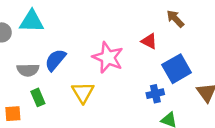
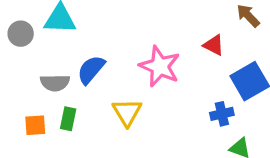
green rectangle: (38, 97) -> (68, 119), turned 35
orange square: (13, 114) -> (35, 125), moved

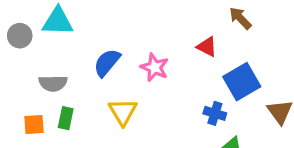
pink star: (160, 66) -> (155, 67), size x0.7
blue semicircle: (91, 70) -> (107, 63), moved
blue cross: (222, 114) -> (215, 113), turned 30

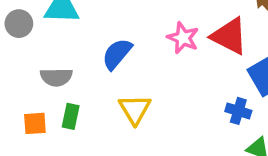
red triangle: (207, 47) -> (229, 36), size x1.6
pink star: (155, 67) -> (183, 38), moved

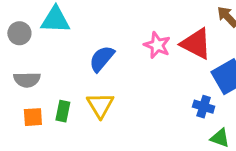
gray semicircle: (56, 77) -> (27, 80), moved
yellow triangle: (135, 109) -> (100, 105), moved

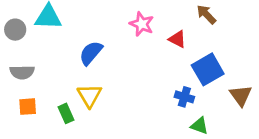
red triangle: (196, 44) -> (177, 39), size x0.6
pink star: (157, 45) -> (142, 24), moved
green rectangle: (63, 111) -> (66, 113), moved, turned -36

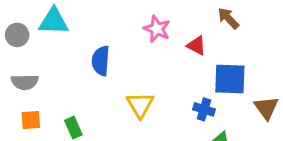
blue semicircle: (91, 53) -> (101, 61), turned -36
blue square: (208, 69) -> (230, 79), turned 32
yellow triangle: (89, 96) -> (140, 105), moved

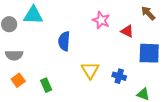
blue cross: (204, 109) -> (119, 76), moved
orange square: (31, 120) -> (18, 80), turned -32

